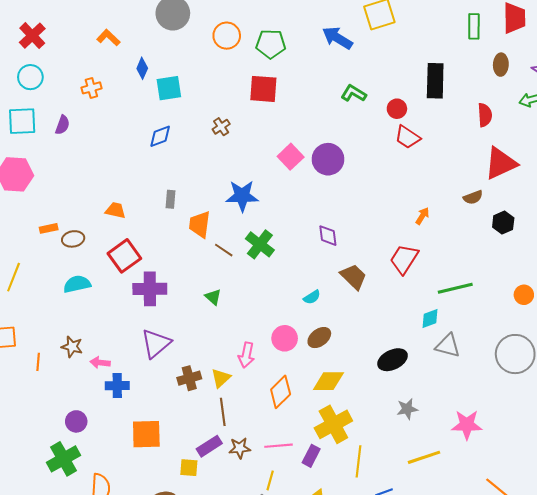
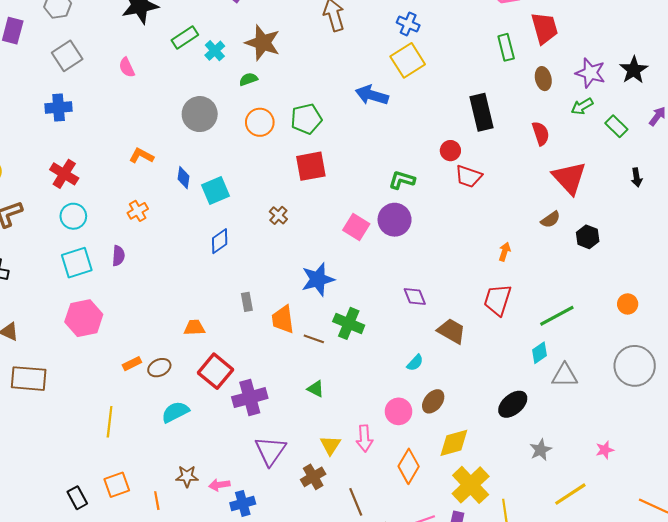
green L-shape: (354, 93) -> (402, 180), moved
red triangle: (501, 163) -> (569, 178), turned -33
yellow triangle: (221, 378) -> (330, 445), moved
pink star: (467, 425) -> (605, 450), size x0.6

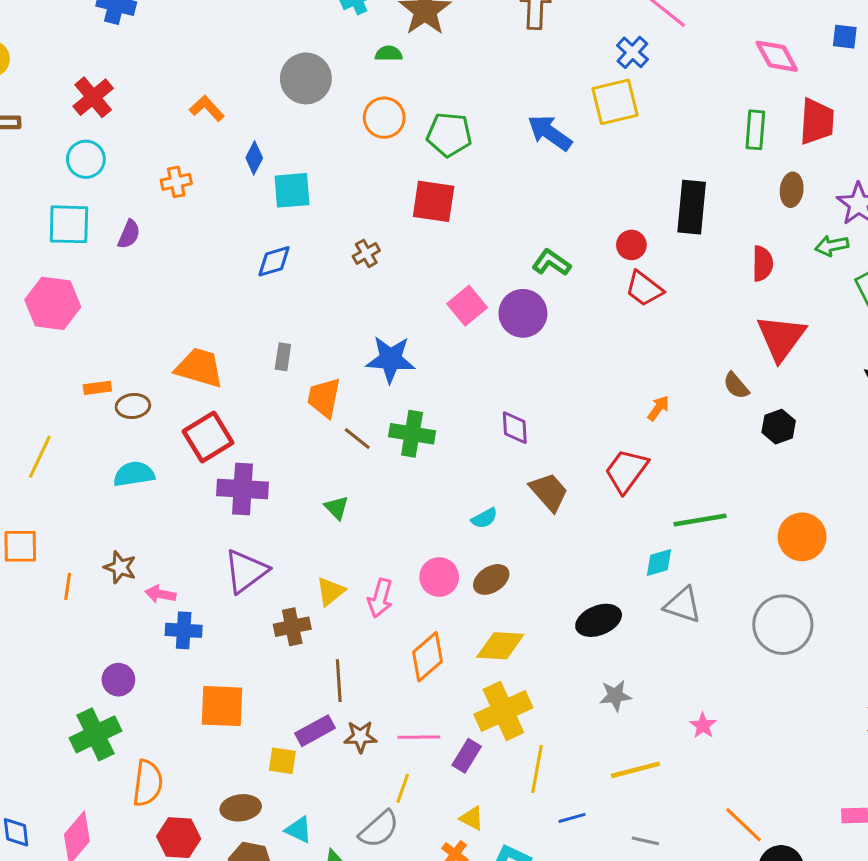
brown semicircle: (551, 219) -> (736, 386), turned 66
orange circle: (628, 304) -> (802, 537), size x1.6
green cross: (349, 323) -> (412, 434), turned -32
orange trapezoid: (194, 328) -> (199, 368), size x1.6
pink star: (605, 450) -> (703, 726), turned 30

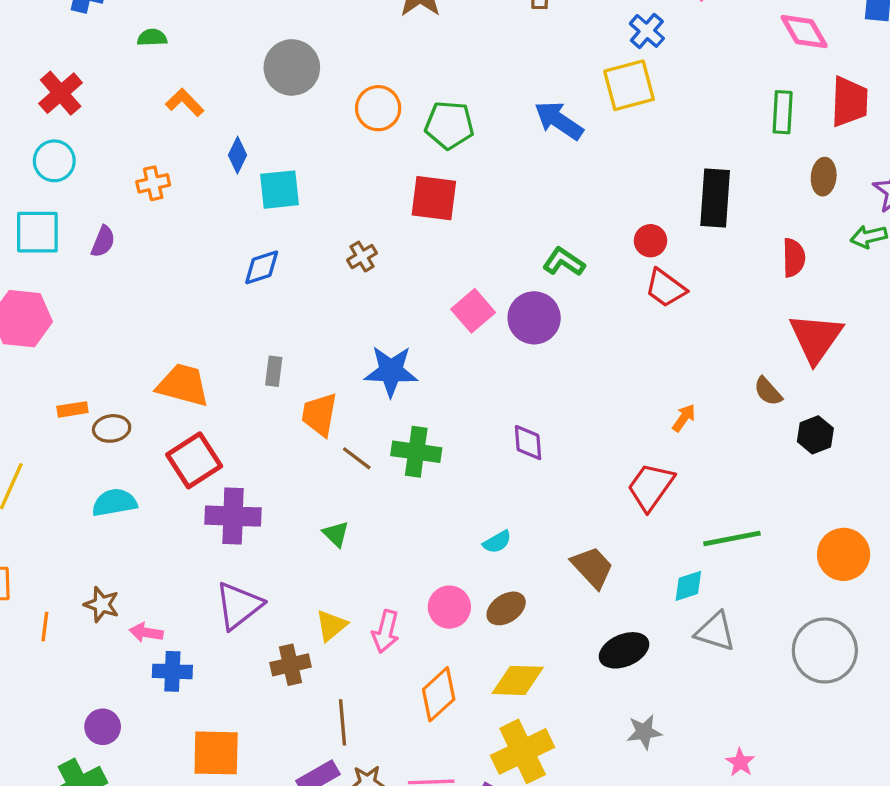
green semicircle: (389, 54) -> (152, 38), moved
brown trapezoid: (549, 492) -> (592, 567), moved

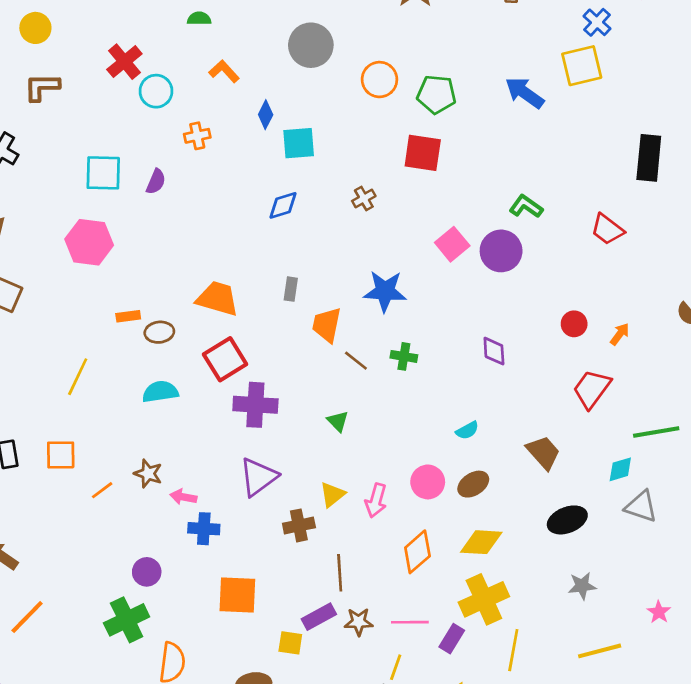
cyan circle: (54, 161) -> (156, 91), moved
red circle: (650, 241) -> (574, 324), moved
green cross: (416, 452) -> (404, 356), size x0.7
orange line: (45, 627) -> (102, 490), turned 45

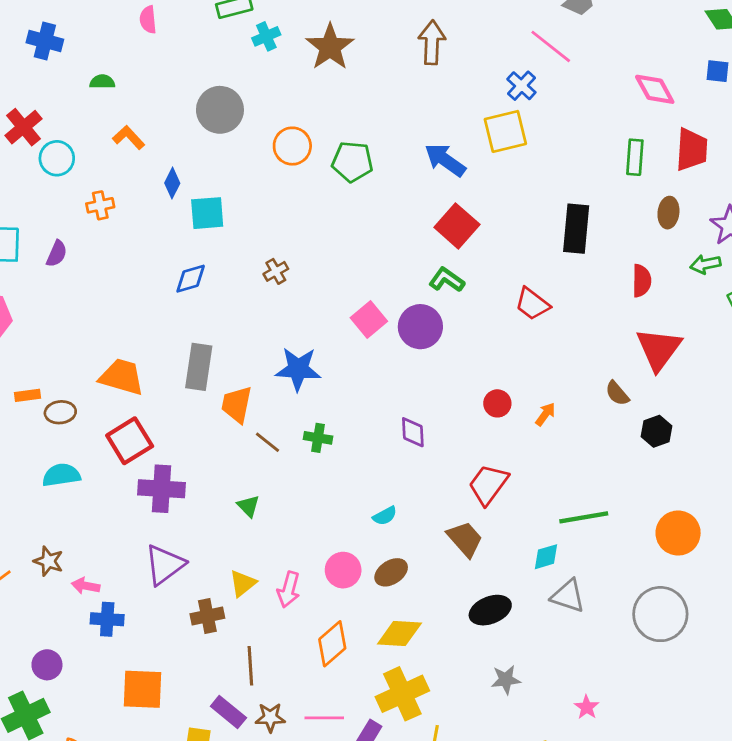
red square: (423, 153) -> (457, 226), moved, turned 33
gray rectangle: (291, 289) -> (199, 367), size x1.8
red trapezoid: (592, 389) -> (488, 484), moved
purple rectangle: (319, 617) -> (228, 712), turned 68

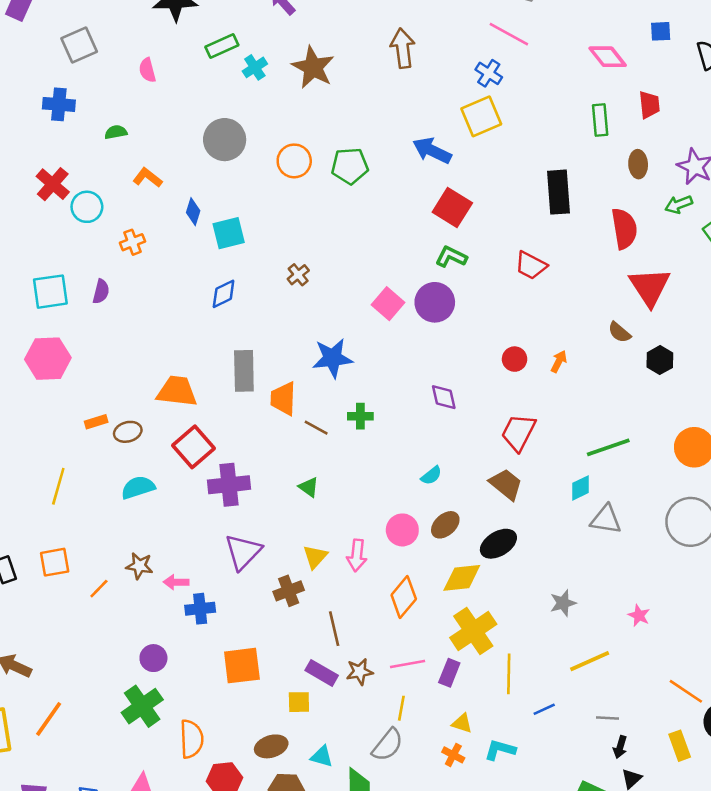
red trapezoid: (692, 149) -> (649, 105), size x0.7
red semicircle: (642, 281) -> (624, 229), size x1.4
black ellipse: (490, 610) -> (498, 544), moved

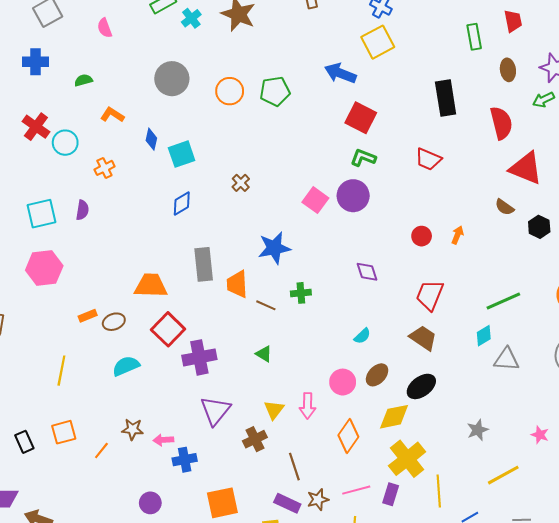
red triangle: (650, 287) -> (526, 168), turned -30

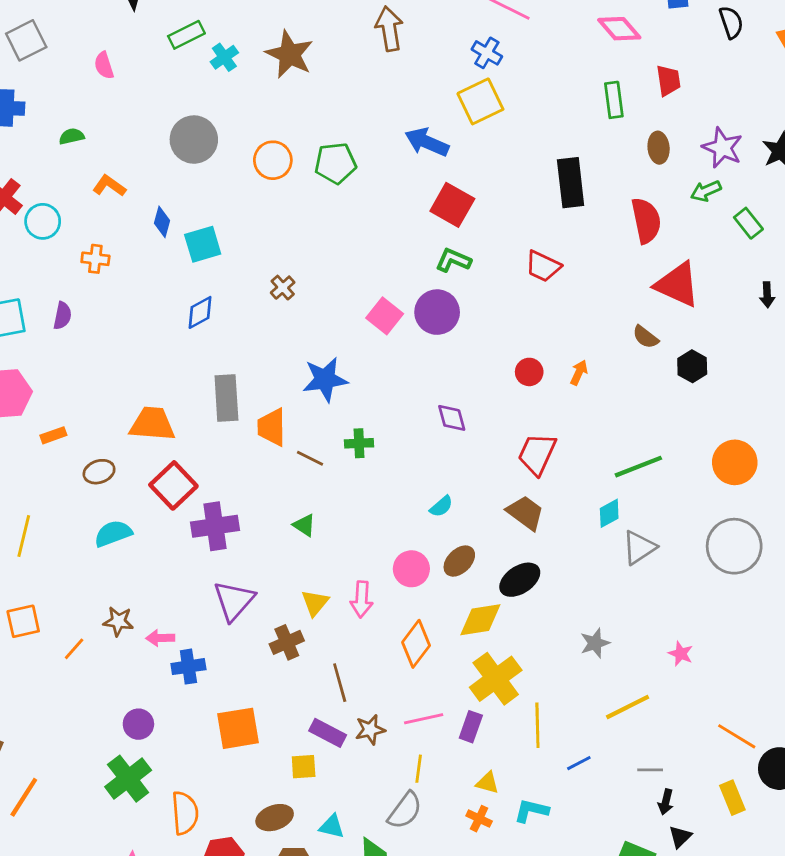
orange cross: (104, 168) -> (95, 259), turned 30
orange rectangle: (88, 316) -> (53, 435), moved
gray triangle: (507, 359) -> (639, 547), turned -40

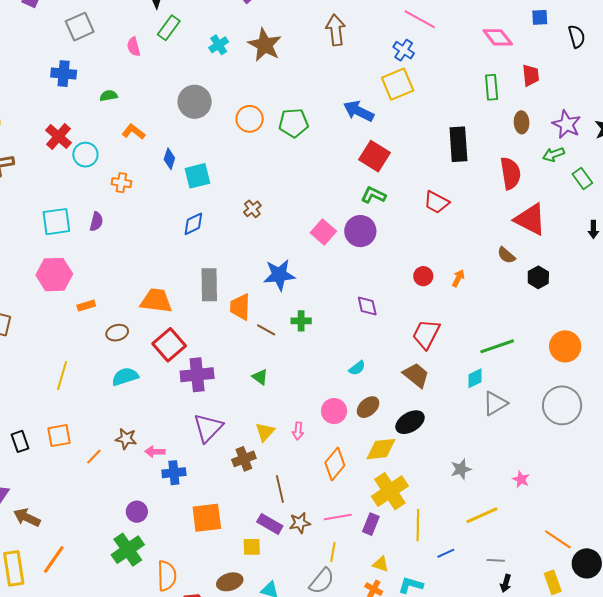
green rectangle: (186, 35) -> (169, 28), moved, turned -30
pink arrow: (362, 599) -> (298, 431), size x0.7

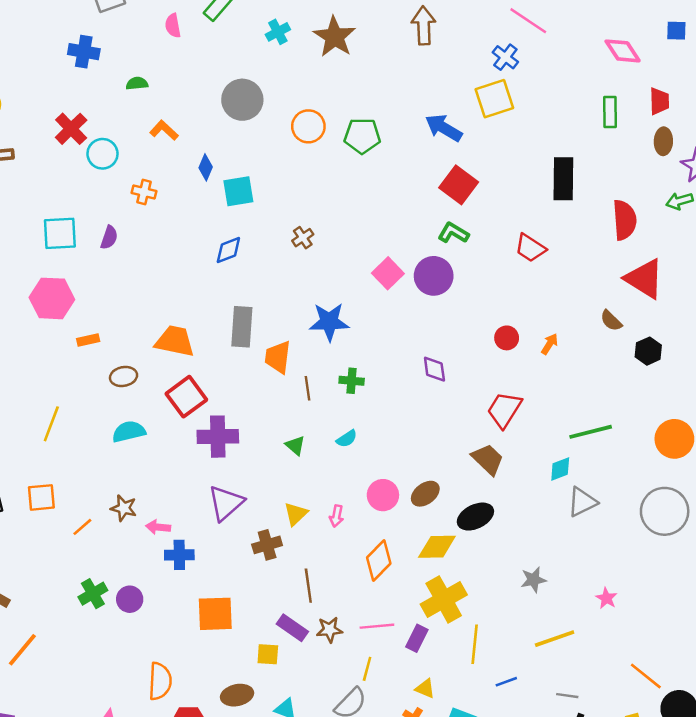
brown ellipse: (522, 122) -> (663, 141), moved
brown line: (266, 330) -> (307, 388), turned 48
cyan semicircle: (357, 368) -> (347, 439), moved
green cross: (128, 550) -> (93, 594), moved, size x0.7

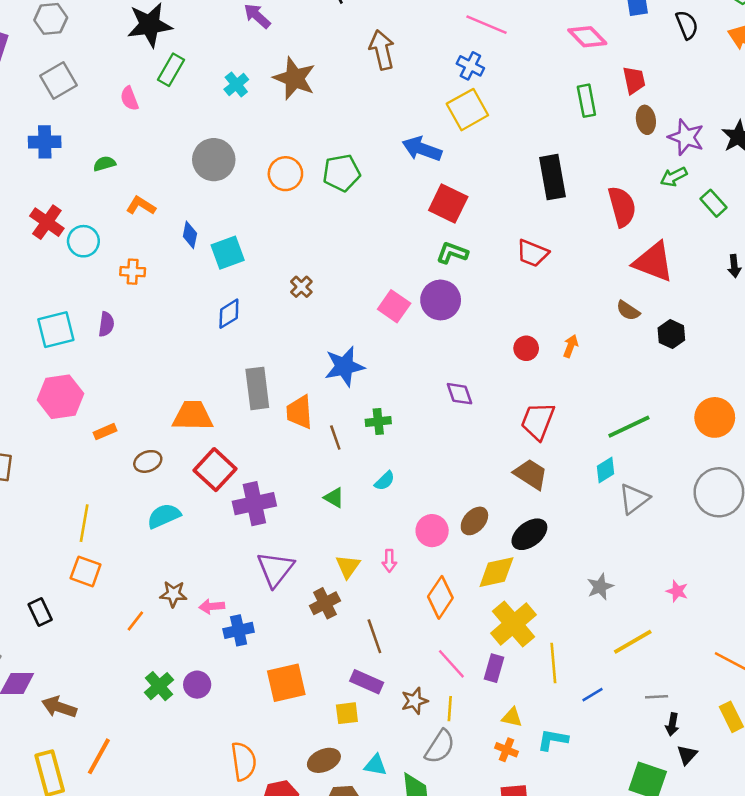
orange square: (41, 497) -> (86, 571), moved, turned 36
pink line: (377, 626) -> (451, 664), turned 64
brown star: (329, 630) -> (415, 701), moved

